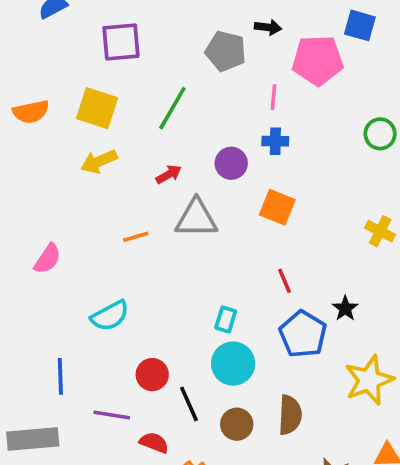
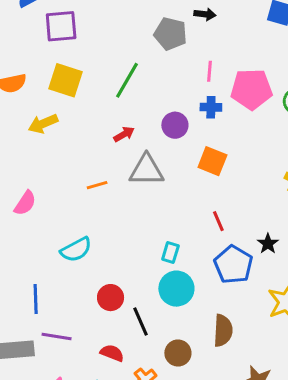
purple square: (121, 42) -> (61, 26), moved
pink pentagon: (318, 60) -> (251, 89), moved
yellow arrow: (99, 161) -> (43, 124), moved
purple line: (112, 415) -> (57, 337), moved
brown circle: (237, 424) -> (178, 353), moved

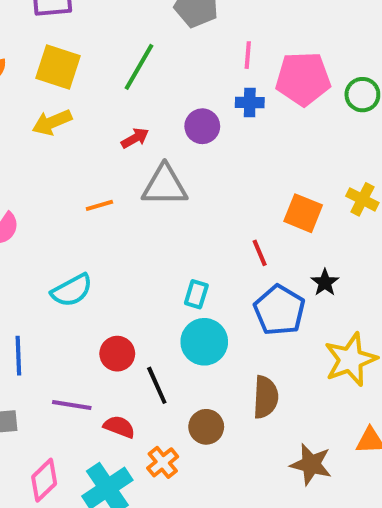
yellow arrow: (43, 124) -> (52, 122), moved
orange square: (212, 161) -> (303, 213), moved
purple line: (57, 337) -> (72, 405), moved

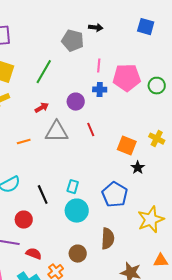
red line: (260, 253) -> (91, 130), moved
black star: (325, 282) -> (138, 168), moved
red circle: (117, 354) -> (24, 220), moved
black line: (157, 385) -> (43, 195), moved

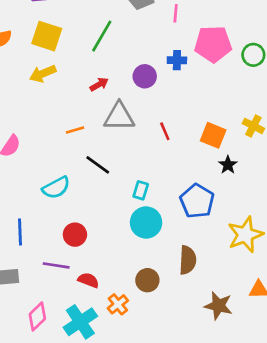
pink line: (99, 66) -> (176, 13), moved
red line: (91, 130) -> (165, 131), moved
black line: (43, 195) -> (98, 165), moved, turned -30

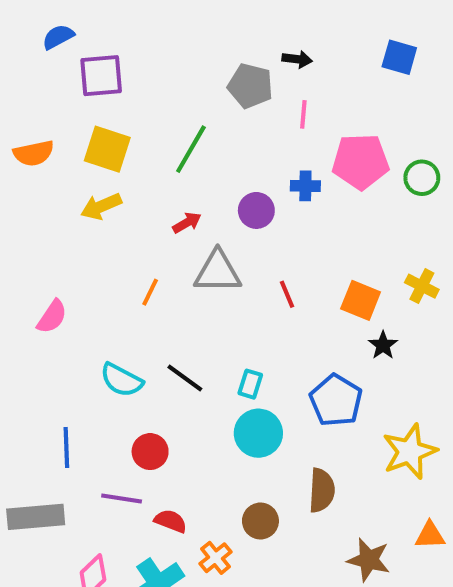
orange line: (75, 130) -> (150, 292), turned -48
black line: (98, 165) -> (185, 378), moved
cyan semicircle: (56, 188) -> (122, 380), turned 56

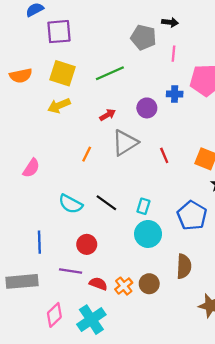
green line: (191, 149) -> (110, 73), turned 36
gray triangle: (218, 272) -> (125, 143), turned -32
orange cross: (215, 558) -> (124, 286), moved

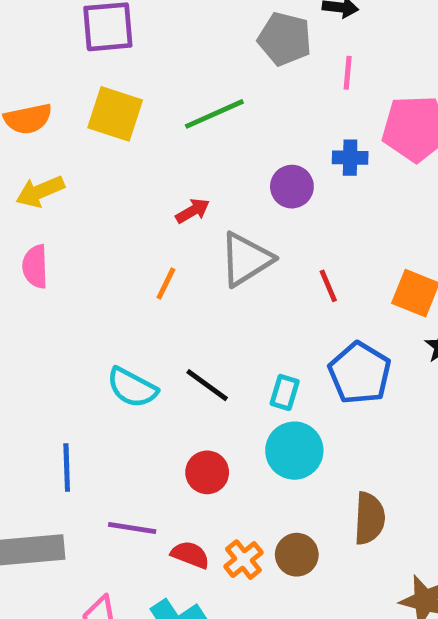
yellow arrow: (59, 106) -> (40, 191), moved
red arrow: (108, 115) -> (193, 211), moved
pink semicircle: (31, 168) -> (35, 267), moved, turned 144
blue pentagon: (192, 215) -> (360, 373), moved
red circle: (87, 244) -> (207, 472), moved

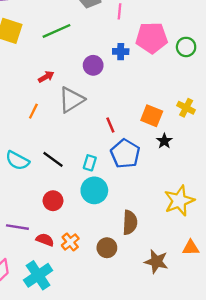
red line: (328, 286) -> (110, 125), moved
brown circle: (297, 555) -> (107, 248), moved

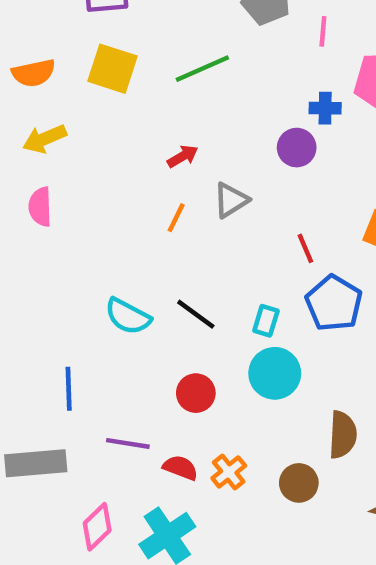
purple circle: (93, 65) -> (297, 148), moved
gray triangle: (71, 100) -> (231, 200), size x0.7
orange line: (33, 111) -> (176, 218), moved

